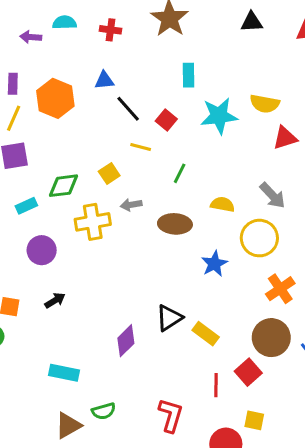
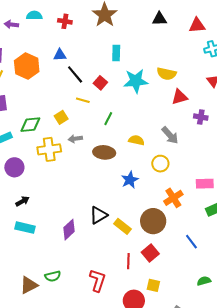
yellow circle: (259, 238) -> (160, 164), size x0.7
brown circle: (271, 338) -> (153, 221), moved
cyan rectangle: (64, 373) -> (25, 228), moved

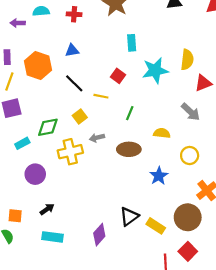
black line: (75, 74) -> (74, 83), moved
yellow semicircle: (167, 74) -> (187, 60), turned -90
gray arrow: (170, 135) -> (190, 112), moved

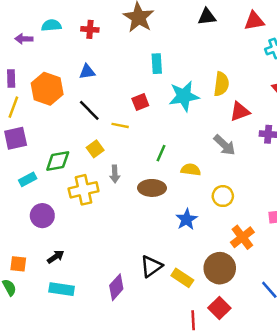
red square: (118, 76) -> (140, 102), turned 32
green line: (130, 113) -> (161, 153), moved
gray arrow: (97, 138) -> (115, 174), turned -80

